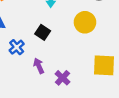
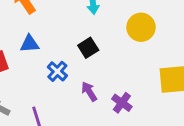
black square: (43, 32) -> (88, 48), turned 32

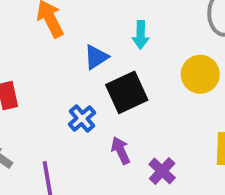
blue triangle: (30, 44) -> (96, 57), moved, turned -36
black square: (88, 48) -> (127, 92), size x1.5

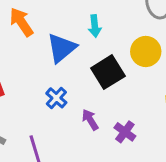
blue triangle: (96, 57) -> (62, 48), size x1.5
black square: (127, 92) -> (108, 72), moved

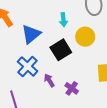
cyan arrow: (95, 26) -> (63, 20), moved
blue cross: (56, 98) -> (28, 66), size x1.5

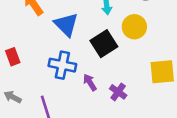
blue triangle: (31, 34) -> (66, 25), turned -35
blue cross: (28, 66) -> (62, 65), turned -30

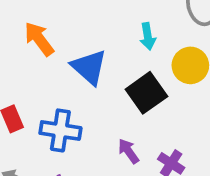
blue cross: (62, 65) -> (60, 130), moved

